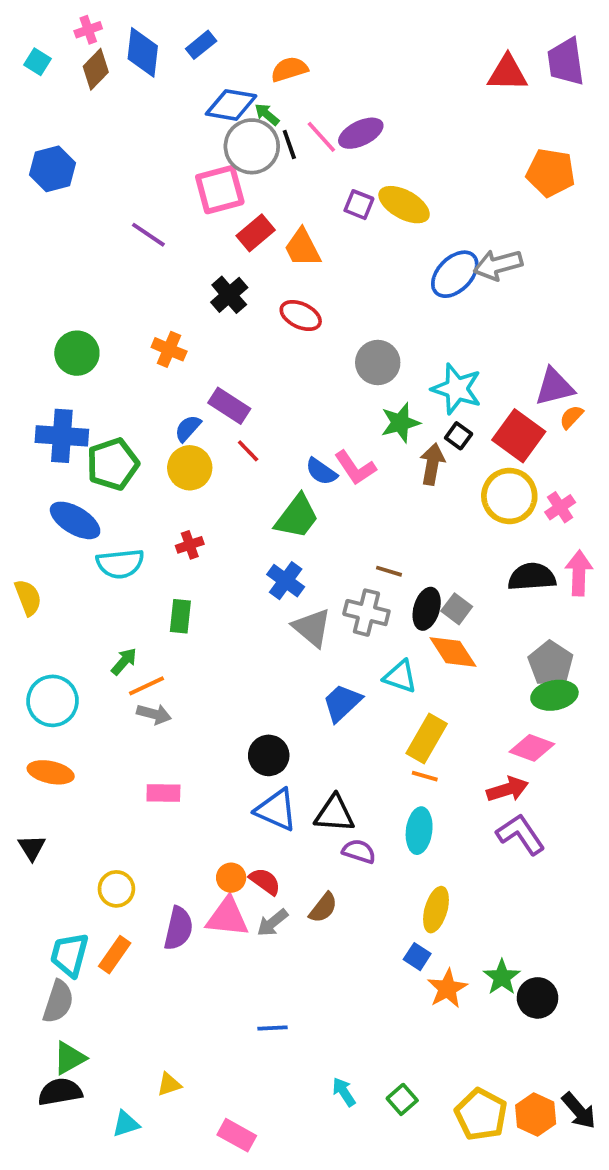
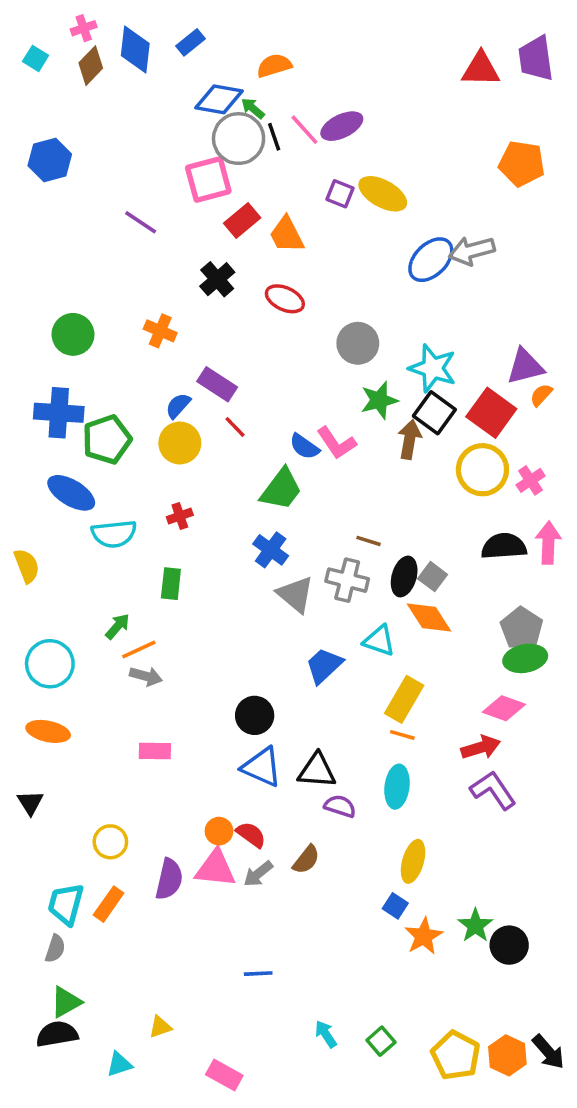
black square: (459, 436) -> (434, 413), size x1.6
gray semicircle: (58, 1002) -> (55, 949), size x0.7

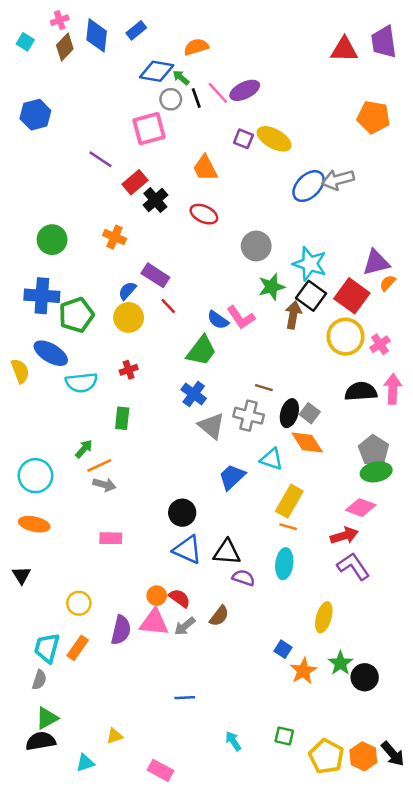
gray circle: (239, 139) -> (171, 99), size x0.6
red rectangle: (242, 220) -> (135, 182), moved
yellow semicircle: (27, 566) -> (20, 371), moved
yellow ellipse: (413, 861) -> (324, 617), moved
green square: (381, 1041) -> (284, 736), moved, turned -36

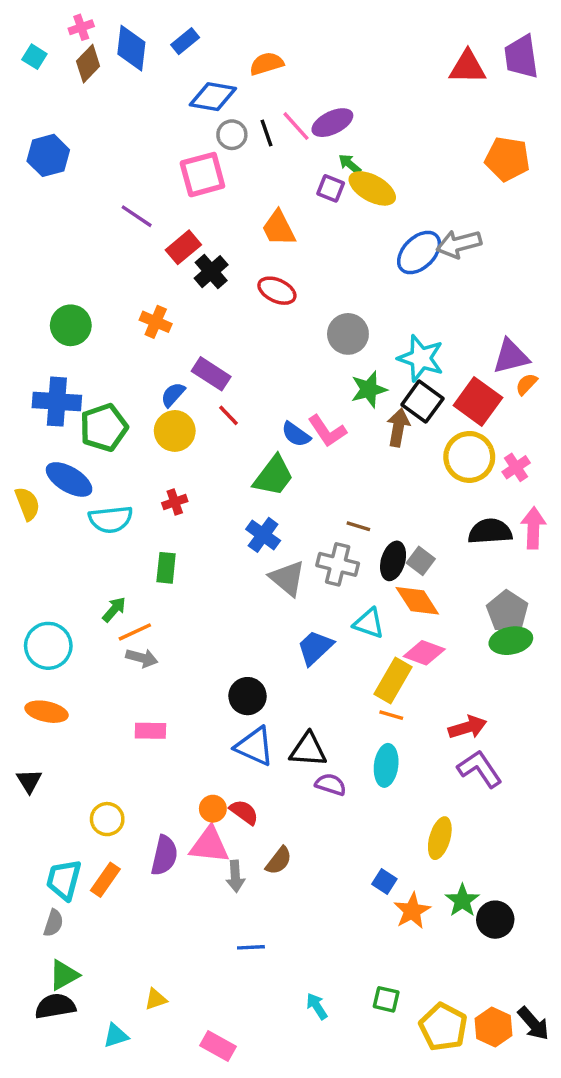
green arrow: (181, 78) -> (350, 164), moved
pink diamond: (361, 508) -> (424, 653), moved
brown semicircle: (219, 616) -> (279, 861), moved
gray arrow: (185, 626) -> (235, 876), moved, turned -55

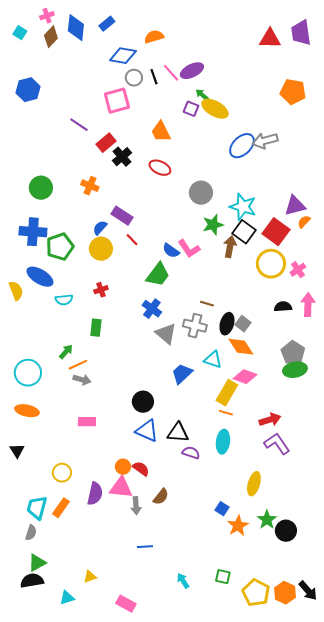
cyan semicircle: (111, 519) -> (64, 300), size x0.7
black semicircle: (490, 531) -> (283, 307), size x0.7

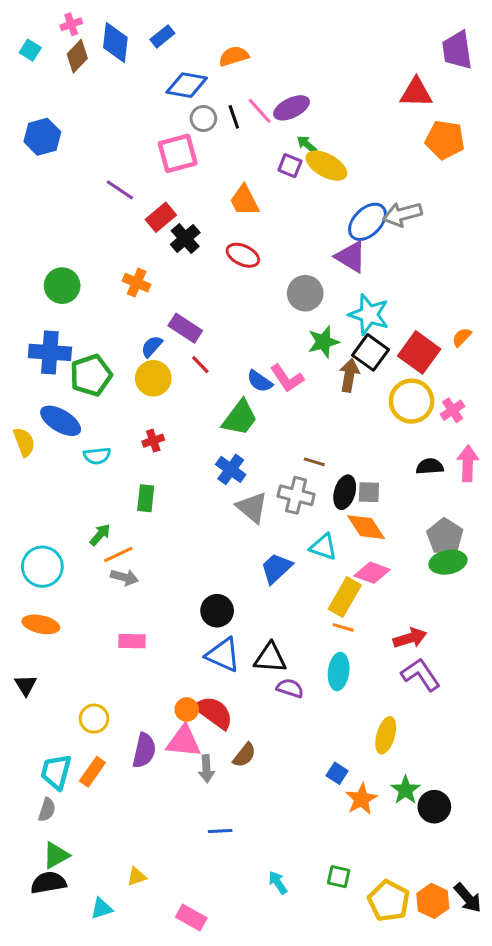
red triangle: (270, 39) -> (416, 93), moved
purple triangle: (295, 206) -> (351, 257), moved, turned 45
gray square: (243, 324) -> (369, 492), turned -35
red semicircle: (141, 469) -> (214, 713), size x1.5

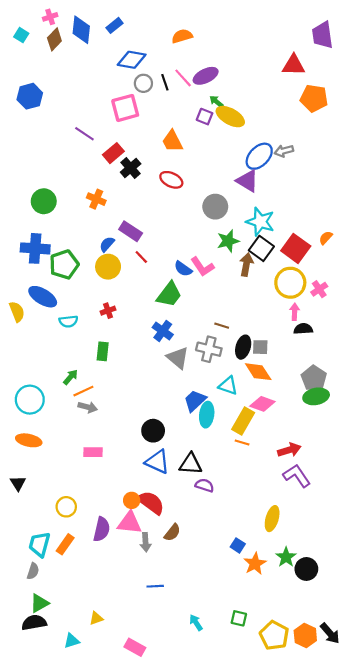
orange semicircle: (234, 56) -> (182, 36), moved
gray arrow: (402, 214) -> (284, 151), size x0.7
pink arrow: (468, 463) -> (295, 312), moved, size x0.7
cyan ellipse: (339, 671) -> (207, 415), moved

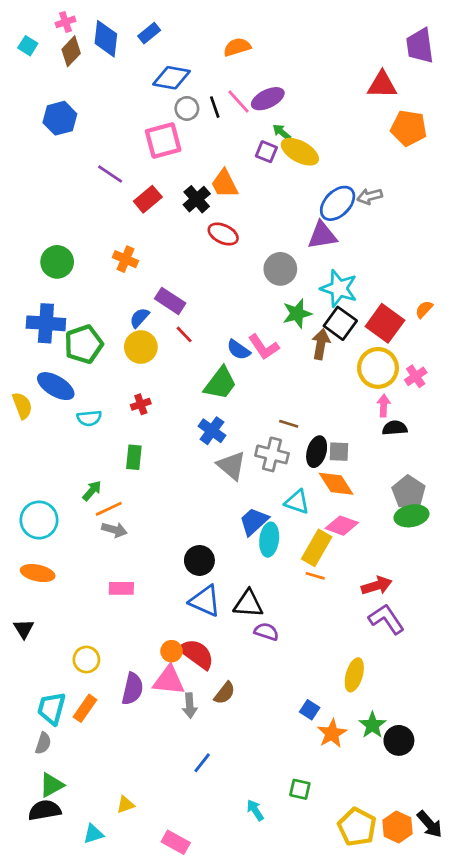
blue hexagon: (30, 96) -> (60, 118), moved
black cross: (131, 168) -> (197, 199), moved
purple triangle: (247, 181) -> (322, 235), turned -40
blue line: (155, 586) -> (202, 763), turned -49
green square: (239, 618) -> (300, 789), moved

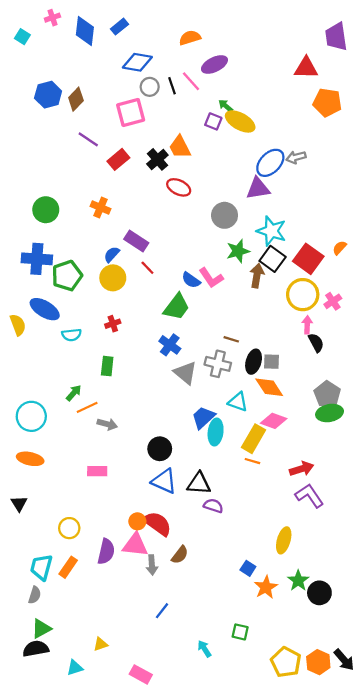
brown diamond: (71, 51) -> (76, 99), moved
purple ellipse: (268, 99) -> (214, 65), moved
black semicircle: (395, 428) -> (316, 343), turned 66
gray arrow: (114, 530) -> (107, 424), moved

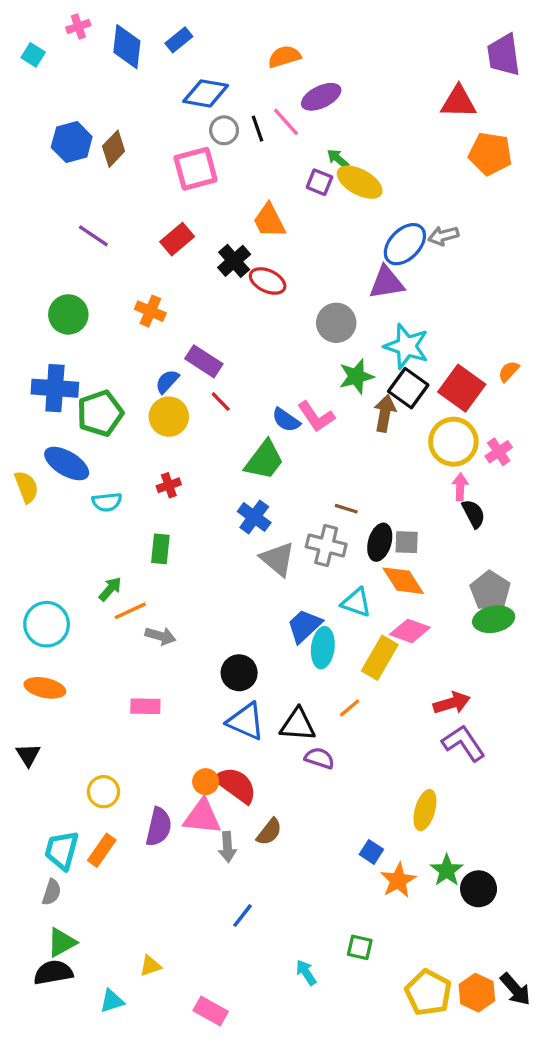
purple line: (88, 139) -> (93, 236), moved
black cross: (157, 159) -> (234, 261), moved
orange line: (252, 461) -> (350, 708), moved, turned -56

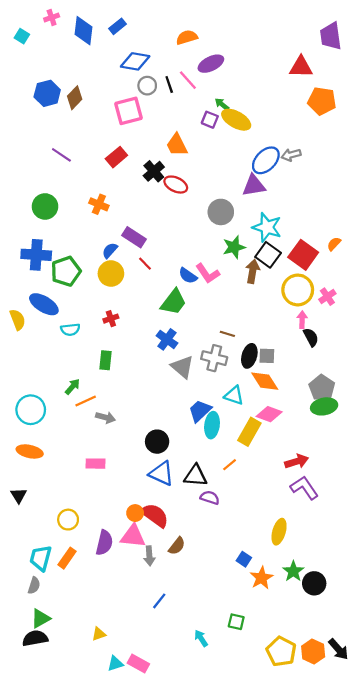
cyan triangle: (112, 1001) -> (115, 664), moved

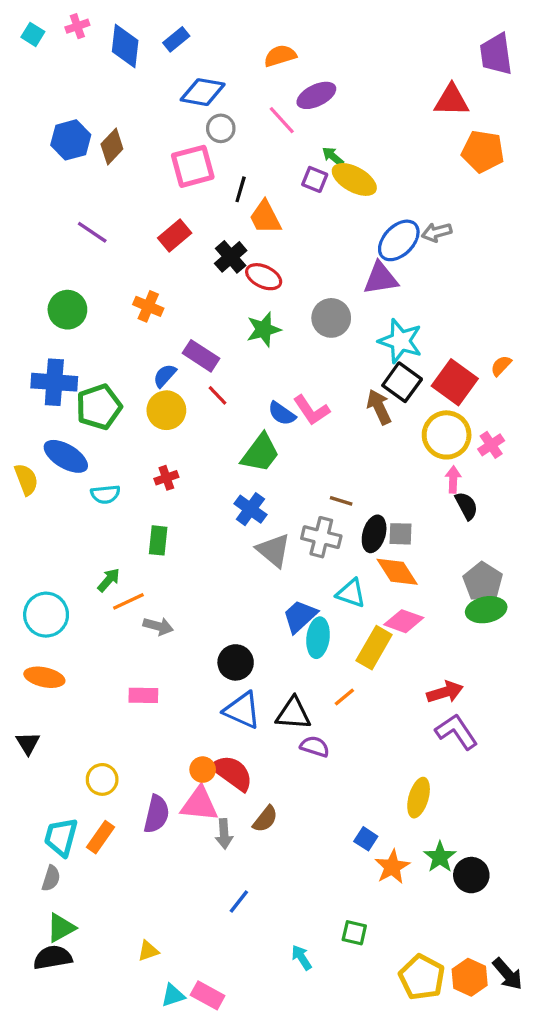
cyan square: (22, 36) -> (33, 34), moved
black line: (169, 85) -> (241, 189), moved, turned 35
green star: (234, 247) -> (264, 329), moved
brown arrow: (253, 271) -> (379, 407), turned -35

